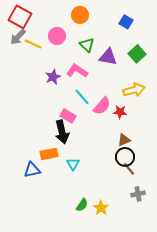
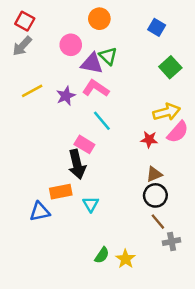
red square: (20, 17) -> (25, 21), size x0.7
yellow line: (33, 44) -> (32, 91), moved, turned -54
purple triangle: (108, 57) -> (92, 63), moved
pink semicircle: (102, 106) -> (178, 132), moved
brown line: (129, 169) -> (158, 222), moved

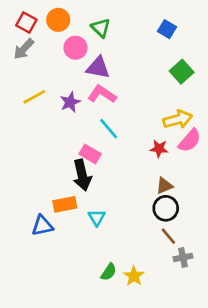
orange circle: (99, 19) -> (58, 20), moved
green triangle: (108, 56) -> (101, 28), moved

